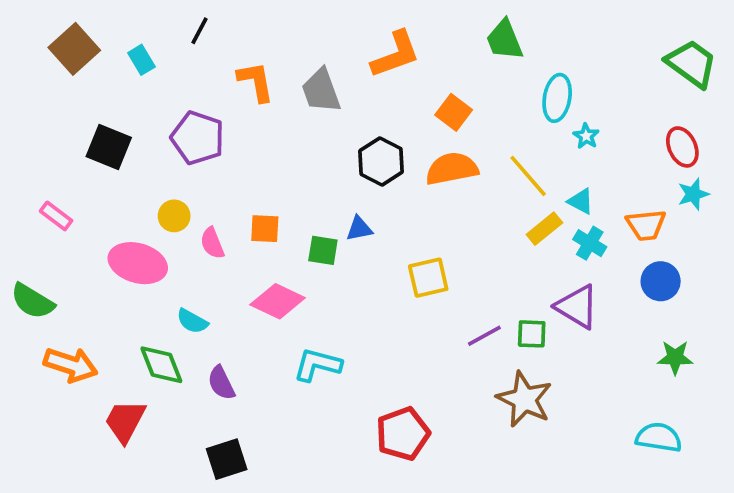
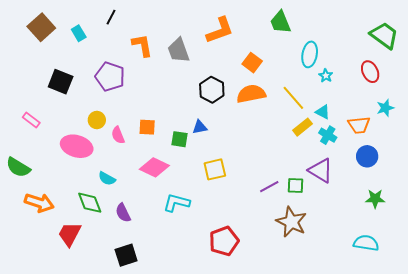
red ellipse: (682, 147) -> (370, 72), moved
yellow square: (428, 278) -> (215, 169), moved

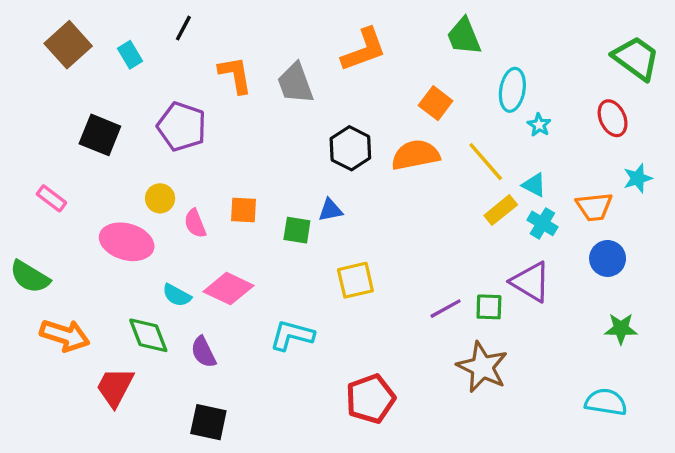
orange square: (252, 63) -> (436, 103), moved
pink diamond: (154, 167) -> (228, 289), moved
black square: (126, 255) -> (208, 422), turned 30

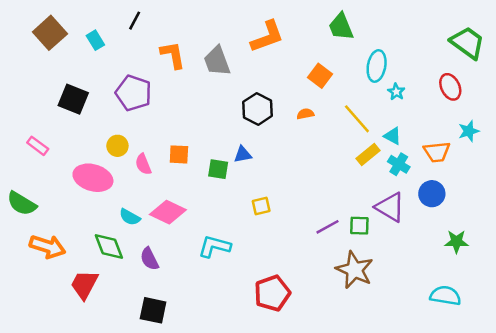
orange semicircle: (416, 155) -> (305, 114), size x0.5
blue circle: (608, 258) -> (432, 194), moved
yellow square: (355, 280) -> (261, 206), size x0.7

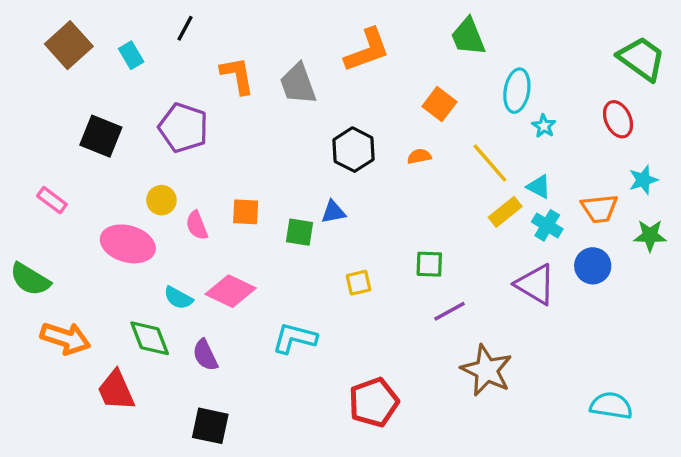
green square: (359, 226) -> (429, 264), moved
green star: (456, 242) -> (650, 235), moved
red trapezoid: (84, 285) -> (116, 390), turned -52

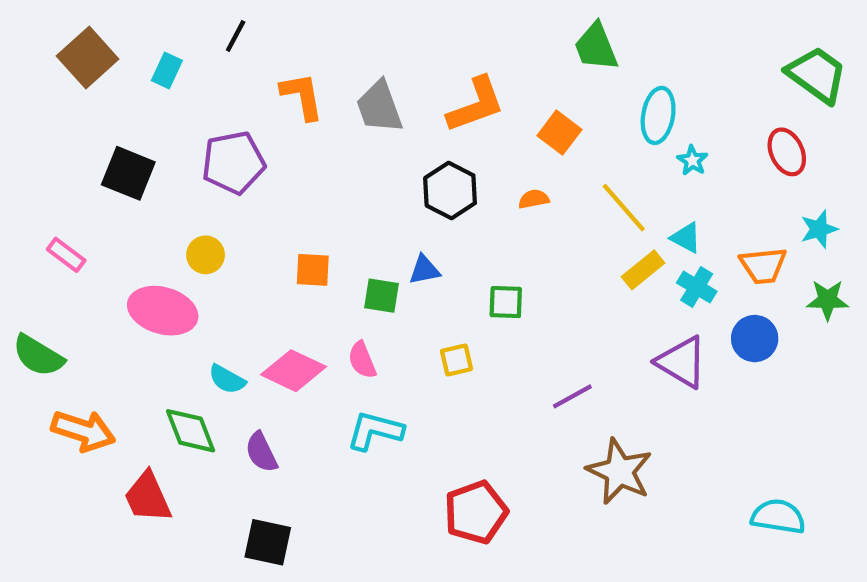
orange L-shape: (367, 50) -> (476, 105), moved
cyan rectangle: (131, 55) -> (167, 70), turned 56
purple pentagon: (183, 128) -> (233, 163), turned -30
pink semicircle: (197, 225) -> (362, 360), moved
green square: (429, 264) -> (506, 302), moved

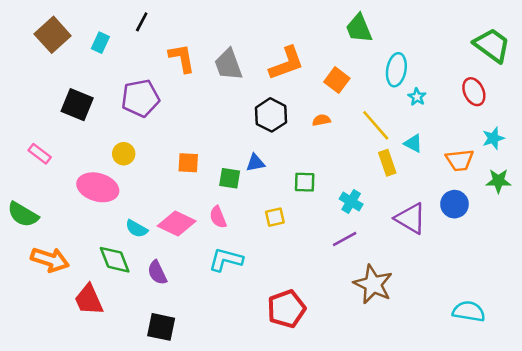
yellow rectangle: (643, 270) -> (387, 163), turned -70
cyan cross: (697, 287) -> (351, 202), moved

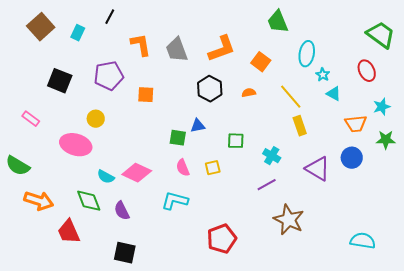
cyan triangle: (413, 143) -> (334, 94), moved
orange square: (188, 163) -> (146, 95), moved
pink semicircle: (218, 217) -> (183, 168), moved

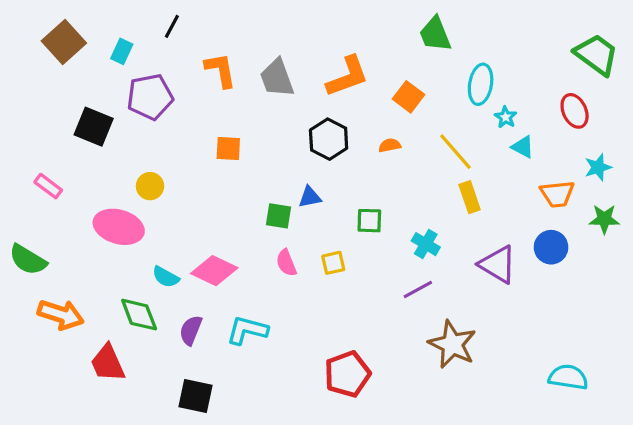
purple pentagon: (109, 76) -> (150, 97), moved
cyan L-shape: (175, 201) -> (247, 330), moved
purple semicircle: (122, 211) -> (191, 330), turned 48

